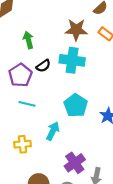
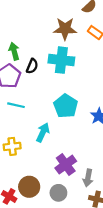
green arrow: (28, 40) -> (14, 51), moved
black semicircle: (43, 66) -> (32, 66), turned -32

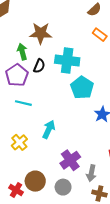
brown star: (65, 29) -> (41, 33), moved
cyan pentagon: (66, 106) -> (82, 88), moved
yellow cross: (12, 146) -> (19, 142), turned -35

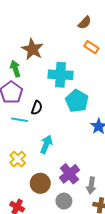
brown star: (41, 33) -> (33, 49), turned 30
black semicircle: (39, 66) -> (37, 108), moved
brown circle: (35, 181) -> (40, 183), moved

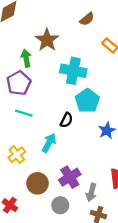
brown semicircle: (85, 23) -> (87, 19), moved
black semicircle: (37, 108) -> (66, 120), moved

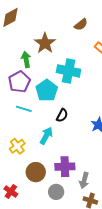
cyan pentagon: (87, 101) -> (47, 90), moved
purple cross: (70, 177) -> (65, 167), turned 30

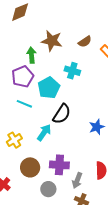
brown semicircle: (81, 25) -> (85, 42), moved
brown star: (45, 43) -> (52, 41), turned -30
cyan cross: (69, 71) -> (72, 71), size x0.7
black semicircle: (62, 115) -> (62, 114), size x1.5

